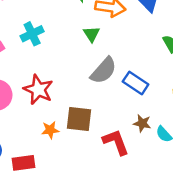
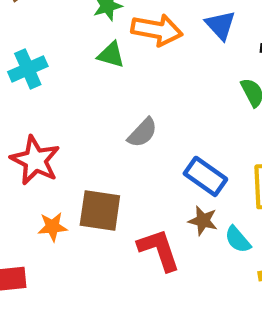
green triangle: (92, 34) -> (111, 55), moved, turned -42
gray semicircle: (104, 71) -> (142, 133), size x0.7
blue rectangle: (136, 83) -> (205, 176), moved

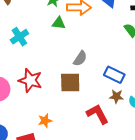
brown square: (100, 210) -> (70, 82), moved
orange star: (53, 227) -> (45, 121), moved

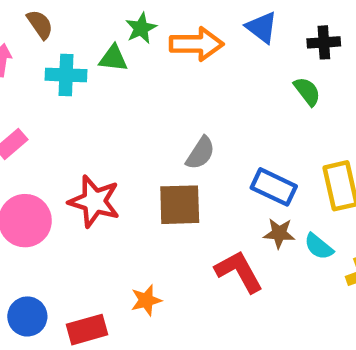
green triangle: (59, 23) -> (113, 58), moved
cyan cross: (19, 37) -> (66, 75), moved, turned 36
orange star: (45, 121) -> (146, 300), moved

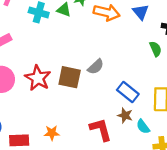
brown square: (180, 205) -> (70, 77), moved

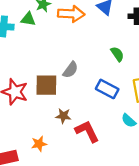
green semicircle: (156, 49) -> (117, 54), moved
brown star: (125, 115) -> (63, 116), moved

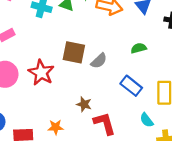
green semicircle: (117, 54) -> (139, 48), moved, turned -80
brown square: (46, 85) -> (74, 52), moved

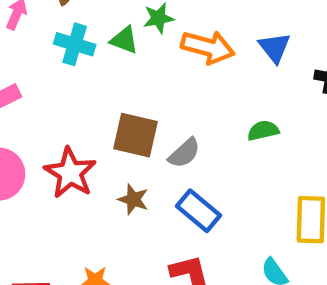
blue rectangle: (131, 86) -> (199, 211), moved
brown star: (84, 104) -> (133, 199), moved

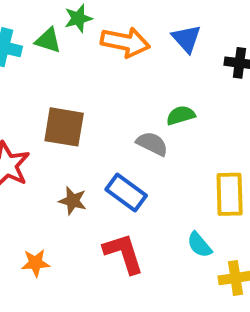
gray semicircle: (184, 153) -> (152, 144), moved, turned -108
brown star: (133, 199) -> (73, 201), moved

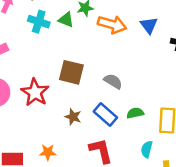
green semicircle: (181, 115) -> (135, 113), moved
gray semicircle: (152, 144) -> (113, 81), moved
cyan semicircle: (199, 245) -> (147, 149), turned 49

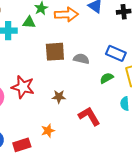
brown square: (71, 72) -> (55, 52), moved
blue rectangle: (105, 114) -> (116, 53), moved

